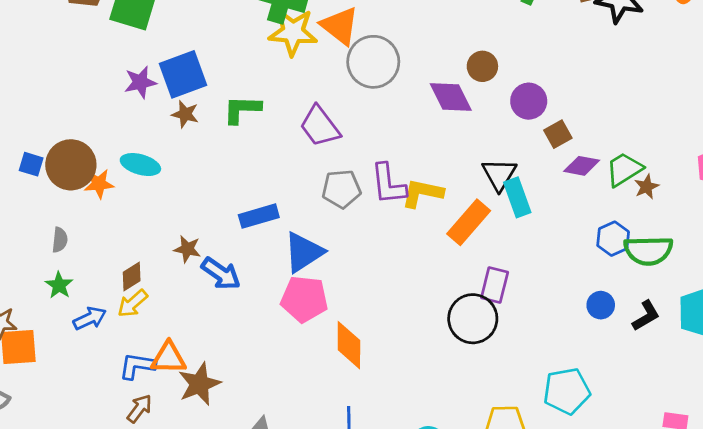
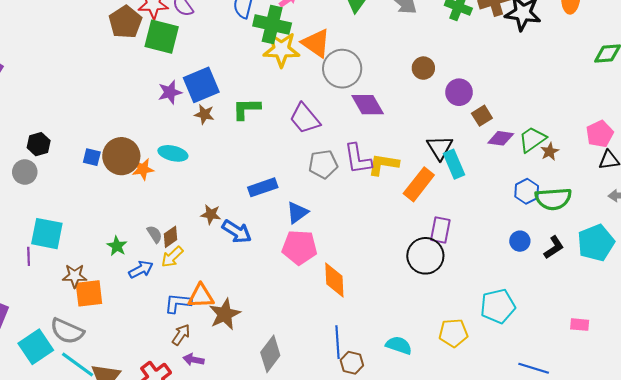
purple diamond: (451, 97) -> (368, 105), moved
gray semicircle: (60, 240) -> (155, 234), moved, turned -36
blue triangle: (304, 252) -> (297, 213), size x0.7

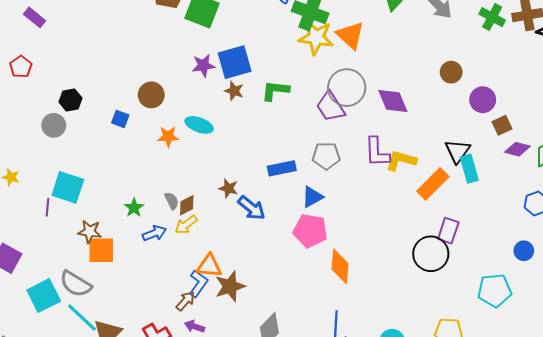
gray circle: (342, 69) -> (347, 88), moved
brown circle: (121, 156) -> (151, 95), moved, size x0.7
gray pentagon: (323, 164) -> (326, 156), moved
blue L-shape: (178, 303) -> (198, 284), moved, turned 112
cyan pentagon: (498, 306) -> (495, 290), moved

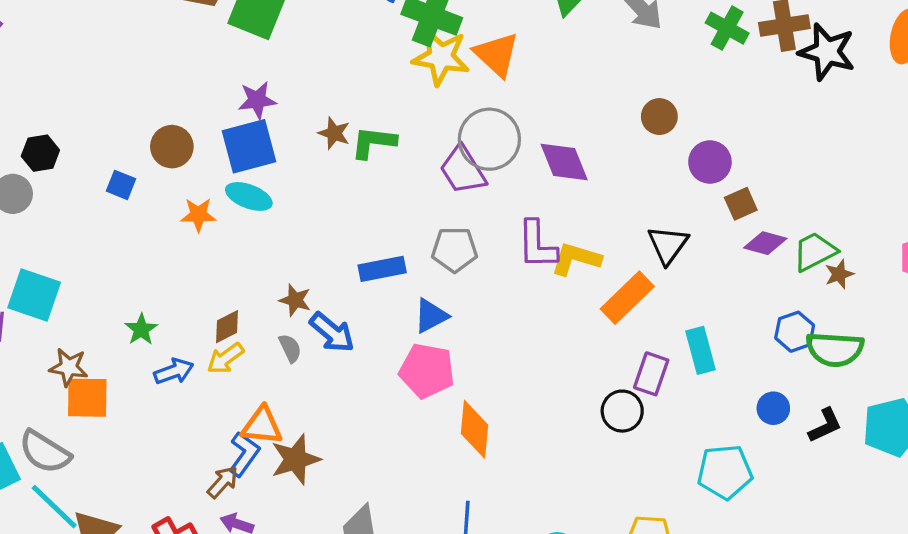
blue square: (235, 62) -> (249, 146), moved
brown star: (234, 91) -> (334, 133), moved
cyan rectangle: (469, 169) -> (701, 350), moved
gray semicircle: (172, 201) -> (290, 348), moved
black circle: (431, 254) -> (622, 411), size x0.7

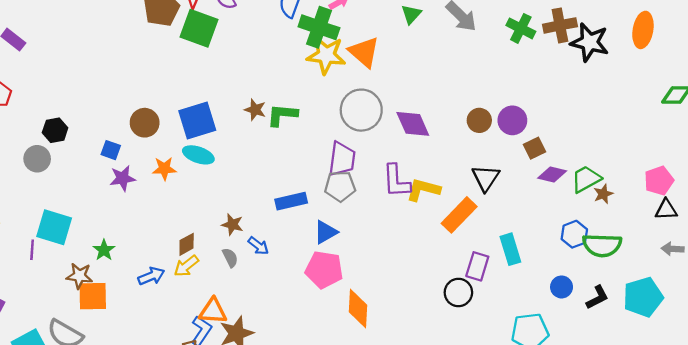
purple star: (257, 100) -> (123, 178), moved
brown circle: (659, 117) -> (479, 120), moved
purple trapezoid: (463, 170) -> (342, 159), moved, turned -138
green star: (141, 329) -> (104, 250), moved
blue arrow: (332, 332) -> (258, 246), size x0.7

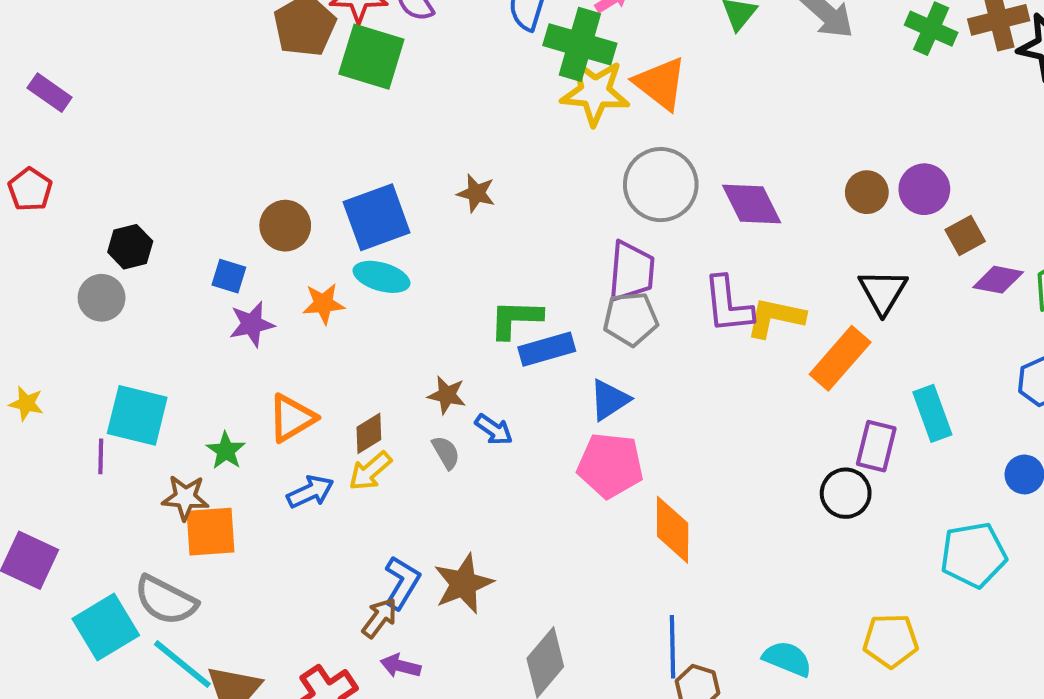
green L-shape: (282, 115) -> (516, 319), moved
orange triangle: (213, 311) -> (292, 418), moved, turned -32

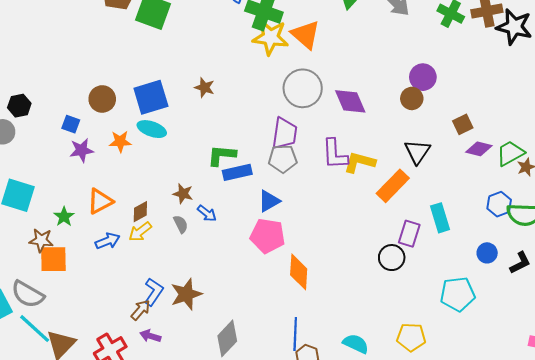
purple circle: (924, 189) -> (423, 77), moved

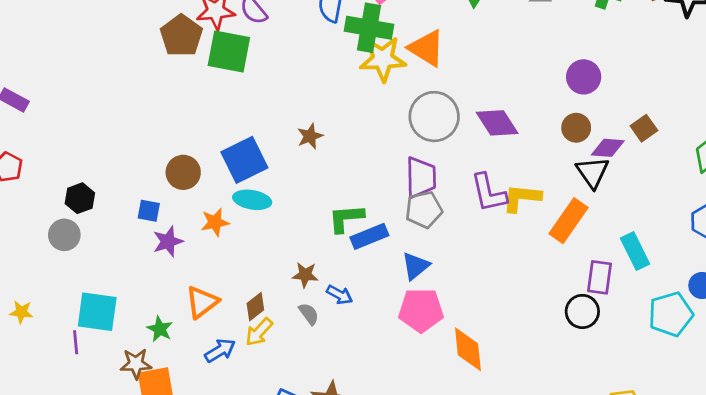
brown star: (204, 87) -> (310, 136), turned -30
brown circle: (412, 98) -> (576, 128), moved
purple diamond: (479, 149) -> (608, 148), moved
cyan pentagon: (458, 294) -> (671, 314), moved

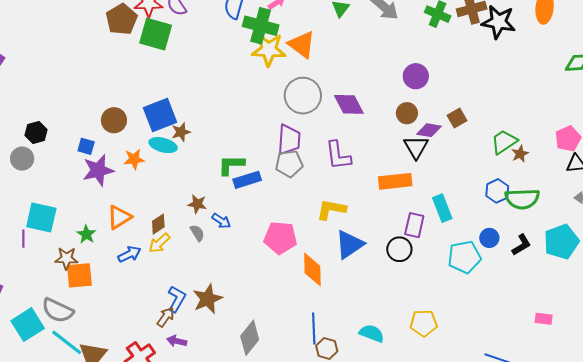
brown star: (310, 136) -> (181, 132), moved
yellow L-shape: (522, 198) -> (331, 209), moved
orange rectangle: (568, 221) -> (395, 181), turned 44
purple star: (168, 242) -> (98, 170), size x1.4
blue triangle: (415, 266) -> (349, 244), moved, size x1.4

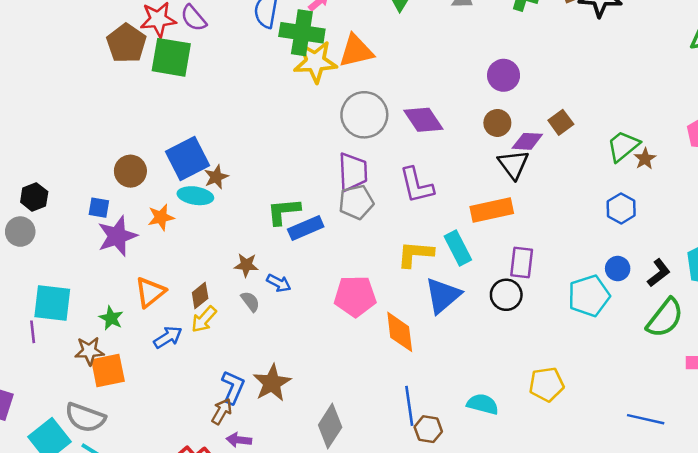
orange triangle: (302, 45) -> (356, 51), turned -44
green semicircle: (522, 199) -> (665, 318), moved, turned -44
cyan rectangle: (442, 208) -> (458, 248), moved

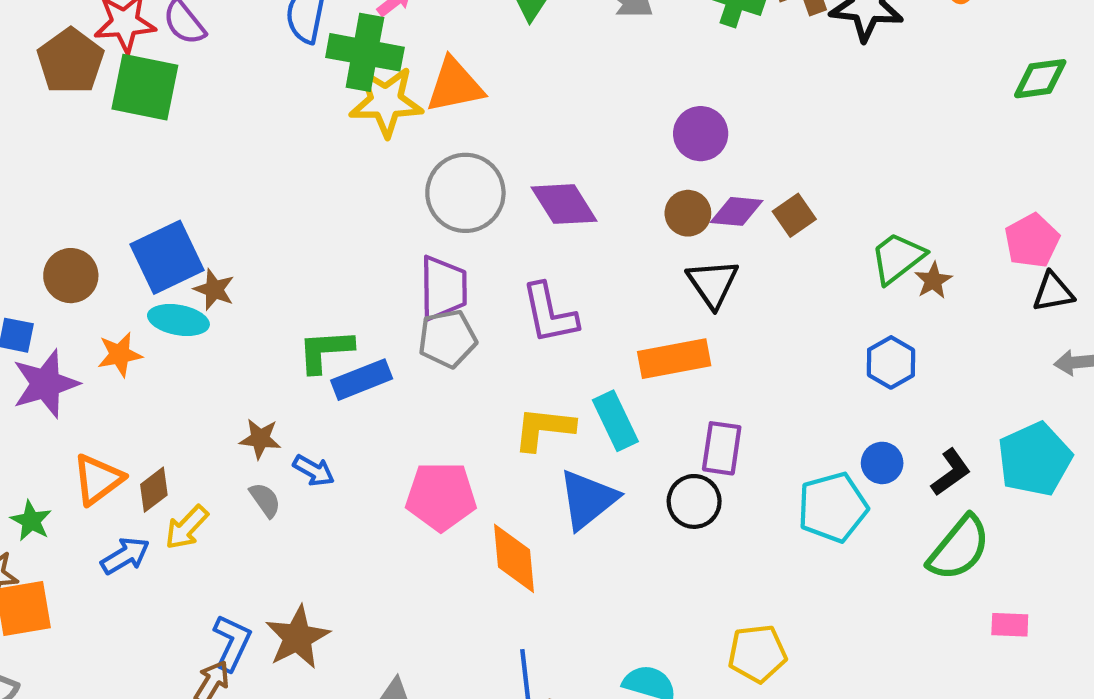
purple diamond: (527, 141) -> (737, 211), moved
brown star: (216, 177) -> (214, 290), turned -30
brown diamond: (200, 296) -> (154, 490), moved

